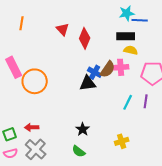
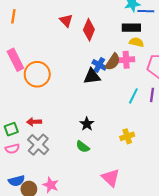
orange line: (22, 23) -> (13, 16), moved

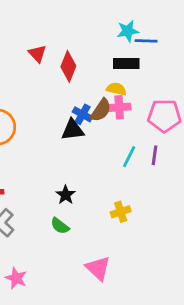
yellow semicircle: (136, 42) -> (116, 89), moved

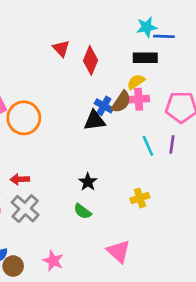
yellow semicircle: (116, 89) -> (136, 82), turned -48
cyan line: (129, 157) -> (148, 146), turned -50
pink star: (16, 278) -> (53, 261), moved

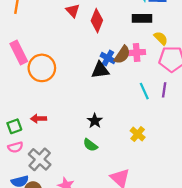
yellow semicircle: (136, 82) -> (161, 38), moved, turned 80
yellow cross: (140, 198) -> (138, 134), turned -32
gray cross: (25, 209) -> (40, 159), moved

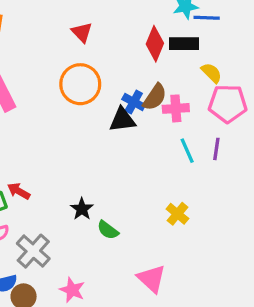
red diamond: (97, 21) -> (155, 44), moved
pink cross: (137, 53) -> (176, 108), moved
orange circle: (42, 68) -> (80, 84), moved
red arrow: (39, 119) -> (19, 191), moved, turned 32
black star: (95, 121) -> (82, 209), moved

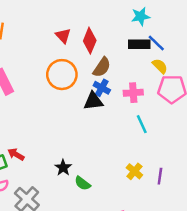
blue line: (207, 18) -> (156, 43), moved, turned 42
red diamond: (155, 44) -> (90, 41), moved
brown semicircle: (155, 97) -> (102, 67), moved
purple line: (216, 149) -> (160, 176), moved

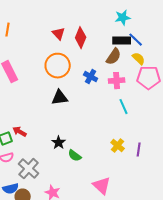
brown semicircle: (102, 67) -> (114, 57), moved
black triangle: (93, 101) -> (60, 98), moved

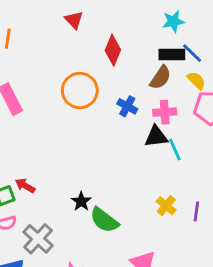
red triangle: (59, 34) -> (74, 20), moved
black triangle: (60, 98) -> (156, 137), moved
green semicircle: (75, 156) -> (104, 220), size x1.5

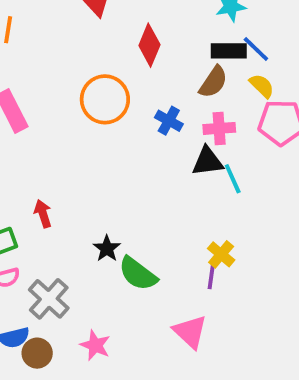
red arrow: (25, 186) -> (43, 214), moved, turned 42
purple line: (196, 211) -> (211, 276), moved

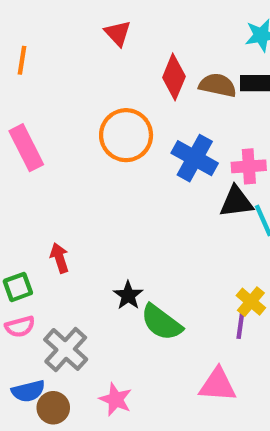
brown semicircle: (213, 82) -> (218, 85), moved, turned -112
blue cross: (169, 121) -> (195, 158), size x1.5
pink triangle: (190, 332) -> (218, 385), turned -39

